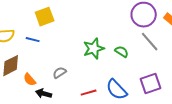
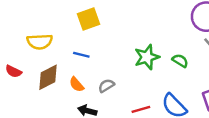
blue line: (33, 40) -> (81, 55), moved
orange semicircle: (30, 80) -> (77, 84), moved

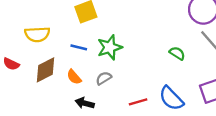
green star: (147, 57) -> (110, 47), moved

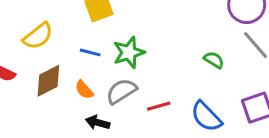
yellow semicircle: (37, 34) -> (38, 36), turned -35
gray semicircle: (104, 78) -> (121, 91), size x1.5
red line: (138, 102) -> (159, 106), moved

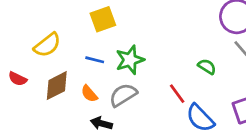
red line: (159, 106) -> (177, 94), moved, turned 70

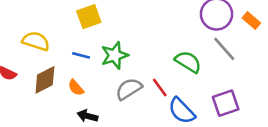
yellow semicircle: (47, 45) -> (36, 41), turned -124
green semicircle: (207, 67) -> (188, 62), size x1.5
gray semicircle: (123, 95) -> (129, 89), moved

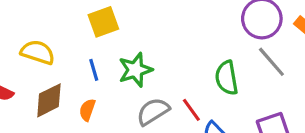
blue line: (81, 55) -> (94, 70), turned 60
green semicircle: (188, 62) -> (227, 78), turned -132
orange semicircle: (76, 88) -> (87, 110), turned 60

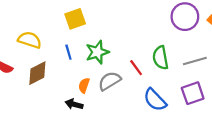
gray line: (271, 62) -> (195, 61), moved, turned -65
orange semicircle: (87, 110) -> (84, 85), moved
red line: (191, 110) -> (136, 68), moved

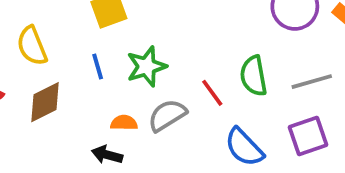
yellow semicircle: (30, 40) -> (32, 46), turned -130
orange semicircle: (84, 85) -> (124, 123), turned 72

